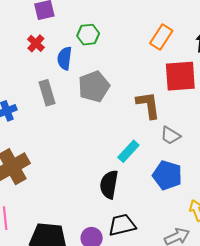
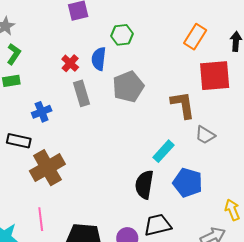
red cross: (36, 43) -> (70, 63), moved
blue pentagon: (167, 175) -> (188, 183), moved

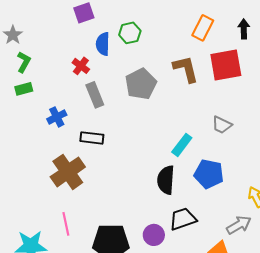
blue semicircle: (99, 59) -> (103, 44), moved
brown L-shape: (183, 105) -> (186, 69), moved
black rectangle: (19, 141) -> (92, 138), moved

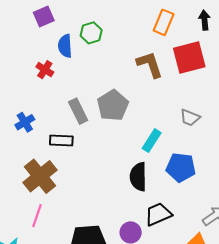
gray pentagon: (141, 84) -> (113, 105), moved
gray rectangle: (95, 95) -> (78, 111), moved
pink line: (66, 224) -> (37, 216), moved, turned 35

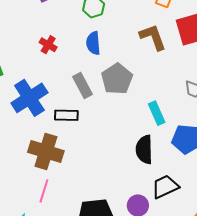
blue semicircle: (65, 46) -> (93, 43), moved
blue cross: (25, 122) -> (29, 98), size x1.8
cyan rectangle: (152, 141) -> (157, 113), turned -55
brown cross: (40, 176) -> (46, 151), turned -32

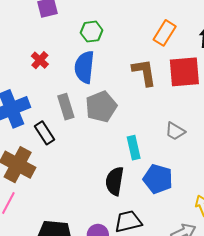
blue semicircle: (93, 43) -> (84, 67), size x1.4
black rectangle: (66, 115) -> (45, 133), turned 45

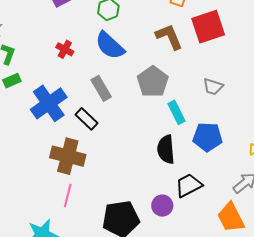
blue semicircle: (84, 67) -> (110, 46), turned -40
gray pentagon: (101, 107) -> (153, 82), moved

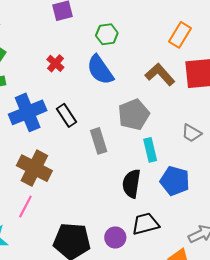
brown L-shape: (169, 37) -> (160, 74), turned -32
gray rectangle: (101, 88) -> (99, 141), moved
black rectangle: (86, 119) -> (66, 115), moved

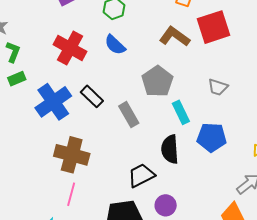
red cross: (55, 63) -> (70, 48), size x1.8
blue semicircle: (100, 70) -> (115, 45), size x0.7
black trapezoid: (145, 224) -> (141, 175), moved

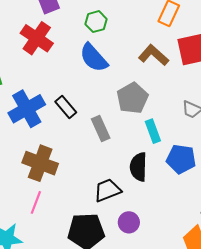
blue semicircle: (115, 45) -> (94, 58), size x1.4
red cross: (70, 48) -> (37, 38), moved

